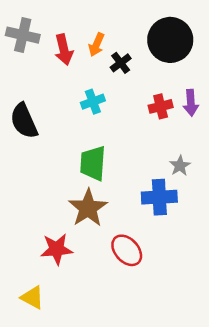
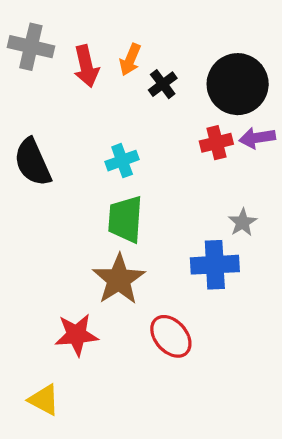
black circle: (170, 40) -> (238, 84), moved
cyan cross: (93, 102) -> (122, 161), moved
purple arrow: (191, 103) -> (257, 138), turned 85

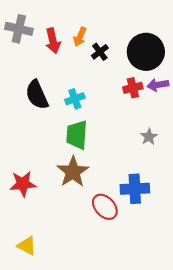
black semicircle: (33, 162) -> (37, 95), moved
blue cross: (215, 265) -> (135, 189), moved
red star: (76, 335) -> (23, 184), moved

